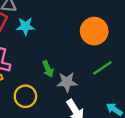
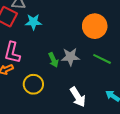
green line: (102, 68) -> (102, 59), turned 60
gray star: (67, 82) -> (70, 57), moved

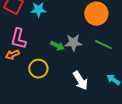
green arrow: (53, 60) -> (57, 46), turned -40

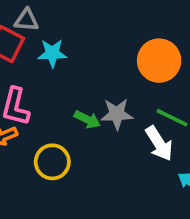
white arrow: (80, 81) -> (159, 143), moved

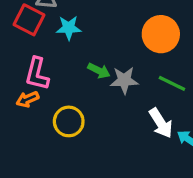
green arrow: (87, 119) -> (99, 71), moved
white arrow: (159, 143) -> (161, 123), moved

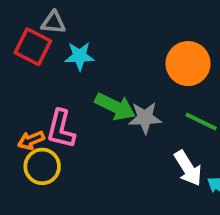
green arrow: (99, 71) -> (115, 107), size x1.5
pink L-shape: (37, 74) -> (61, 129), moved
yellow circle: (69, 121) -> (42, 166), moved

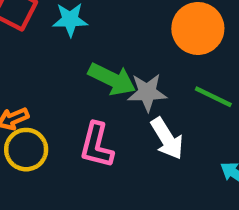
pink L-shape: (61, 129) -> (97, 145), moved
white arrow: (188, 168) -> (167, 139), moved

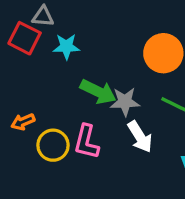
yellow circle: (26, 150) -> (53, 145), moved

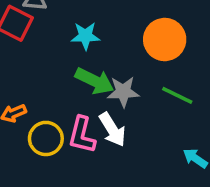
cyan star: (66, 47) -> (85, 36), moved
white arrow: (140, 137) -> (112, 129), moved

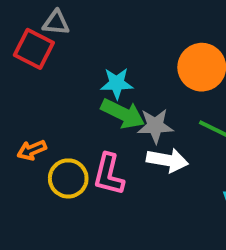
cyan star: (85, 36) -> (117, 83), moved
white arrow: (112, 129) -> (167, 160), moved, turned -48

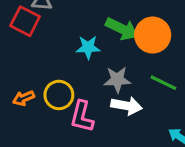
green arrow: (123, 114) -> (122, 29), moved
yellow circle: (68, 178) -> (59, 95), moved

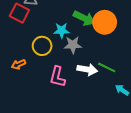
gray star: (117, 80) -> (73, 45), moved
green line: (163, 83) -> (107, 67), moved
yellow circle: (59, 95) -> (42, 46), moved

